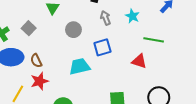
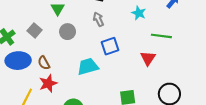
gray arrow: (106, 18) -> (98, 19), moved
gray circle: (73, 30) -> (68, 32), moved
red triangle: (139, 61) -> (148, 58), turned 49

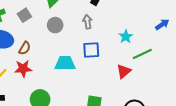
cyan star: (139, 13) -> (126, 37), moved
green line: (161, 36) -> (142, 54), turned -48
brown semicircle: (44, 63) -> (25, 48), turned -136

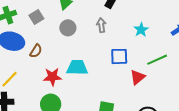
cyan star: (126, 37) -> (141, 30), moved
blue square: (91, 50) -> (119, 56), moved
red star: (23, 69) -> (52, 77), moved

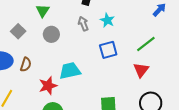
cyan star: (141, 30) -> (107, 20), moved
red triangle: (138, 77) -> (141, 70), moved

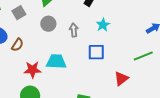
gray arrow: (83, 24) -> (74, 30), moved
green line: (146, 44) -> (143, 56), moved

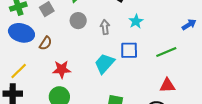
green line: (143, 56) -> (166, 52), moved
cyan trapezoid: (56, 62) -> (104, 63), moved, turned -50
red triangle: (121, 79) -> (167, 85), moved, turned 35

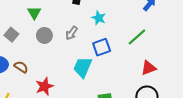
gray arrow: (105, 27) -> (72, 33), turned -120
brown semicircle: (46, 43) -> (21, 67), turned -72

